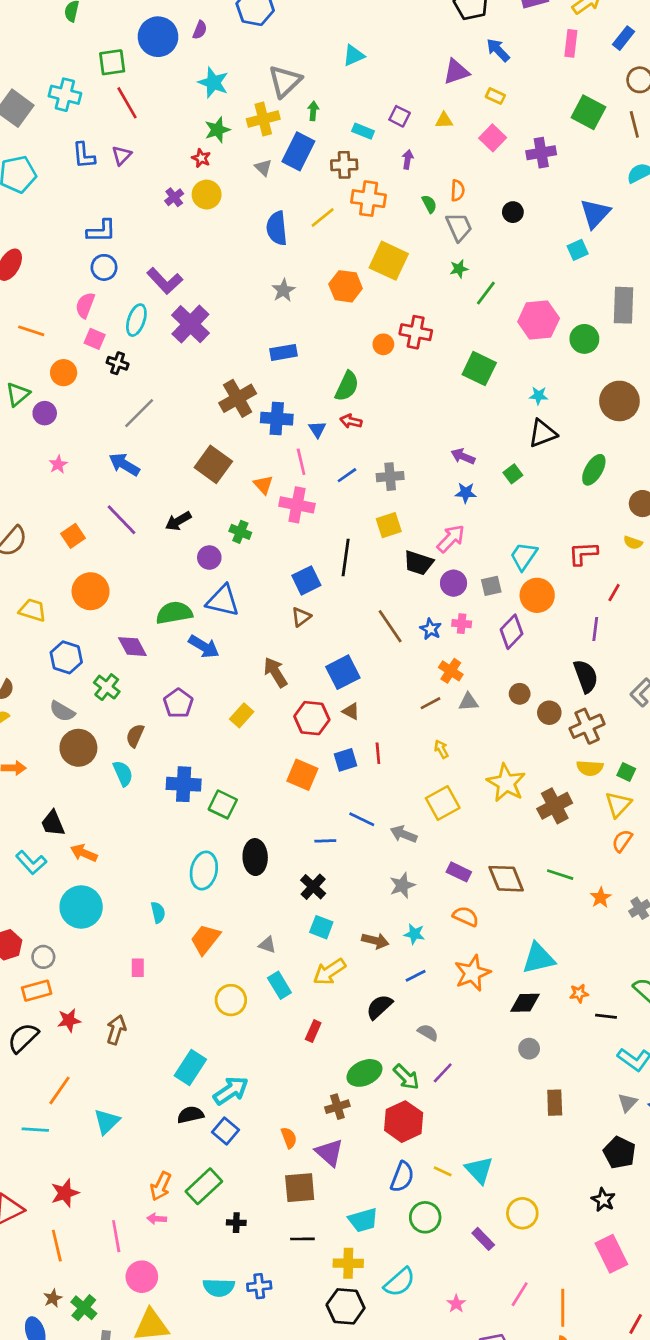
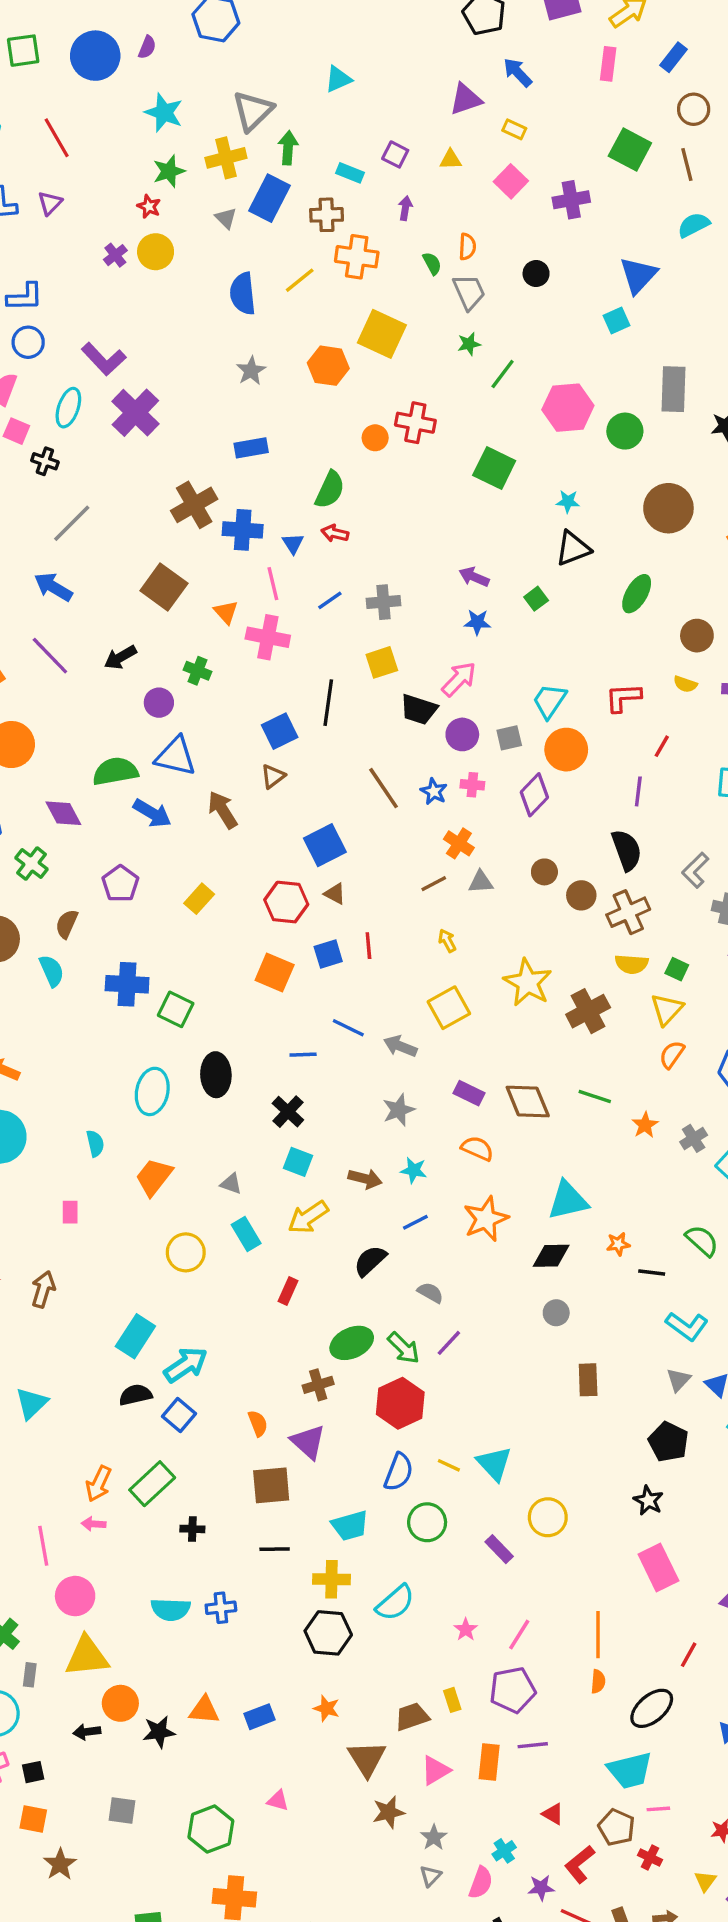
green square: (112, 62) -> (23, 51), moved
green arrow: (313, 111) -> (288, 148), size x1.4
brown arrow: (275, 672) -> (223, 810), moved
pink line: (520, 1294) -> (519, 1635), moved

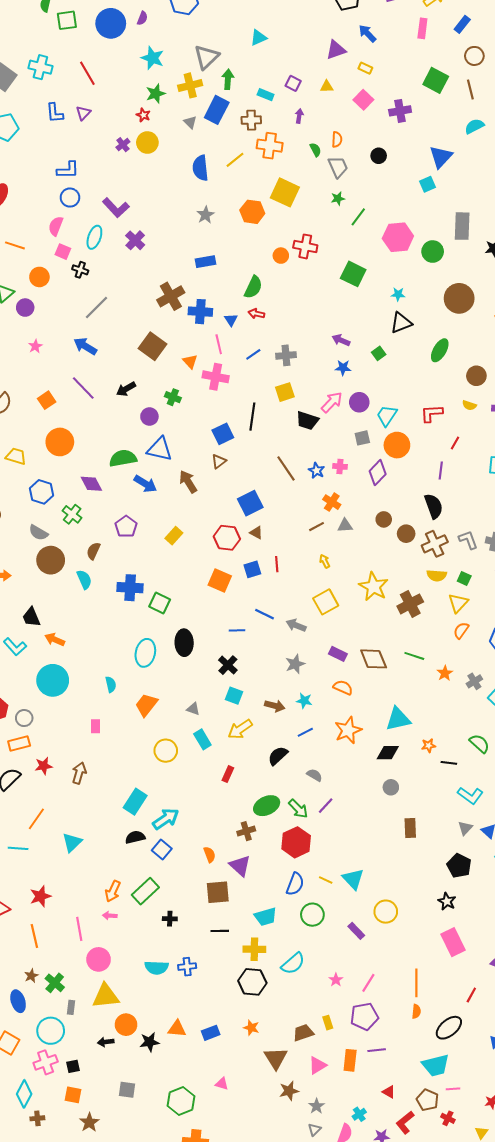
purple cross: (135, 413) -> (135, 240), size x0.7
purple circle: (462, 734) -> (359, 402), moved
gray L-shape: (695, 870) -> (468, 540), moved, turned 115

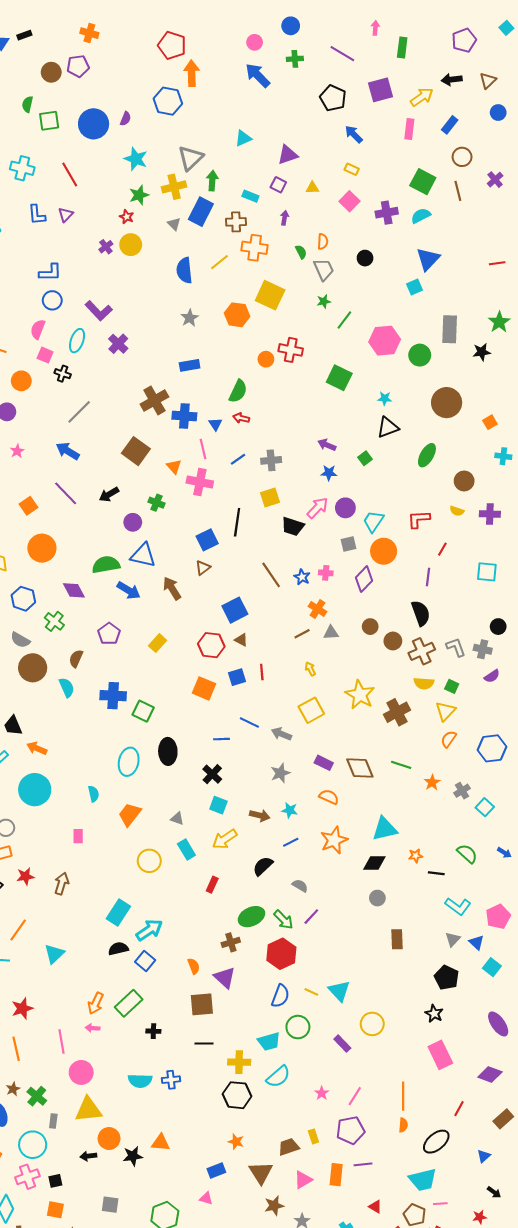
purple triangle: (336, 50) -> (288, 155), moved
cyan semicircle: (474, 126) -> (421, 216), moved
cyan trapezoid: (266, 917) -> (269, 1041), moved
blue rectangle: (211, 1033) -> (216, 1171), moved

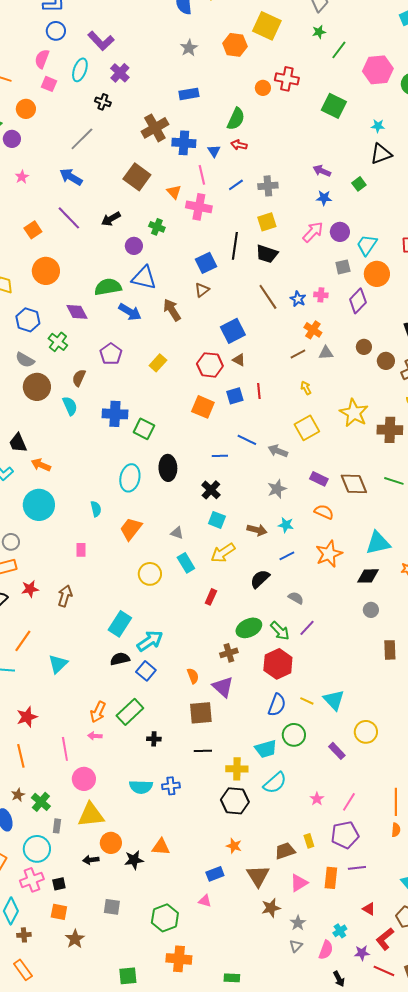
black cross: (63, 374) -> (103, 102), moved
black trapezoid: (293, 526) -> (267, 254), moved
brown cross: (397, 712) -> (390, 430), turned 30

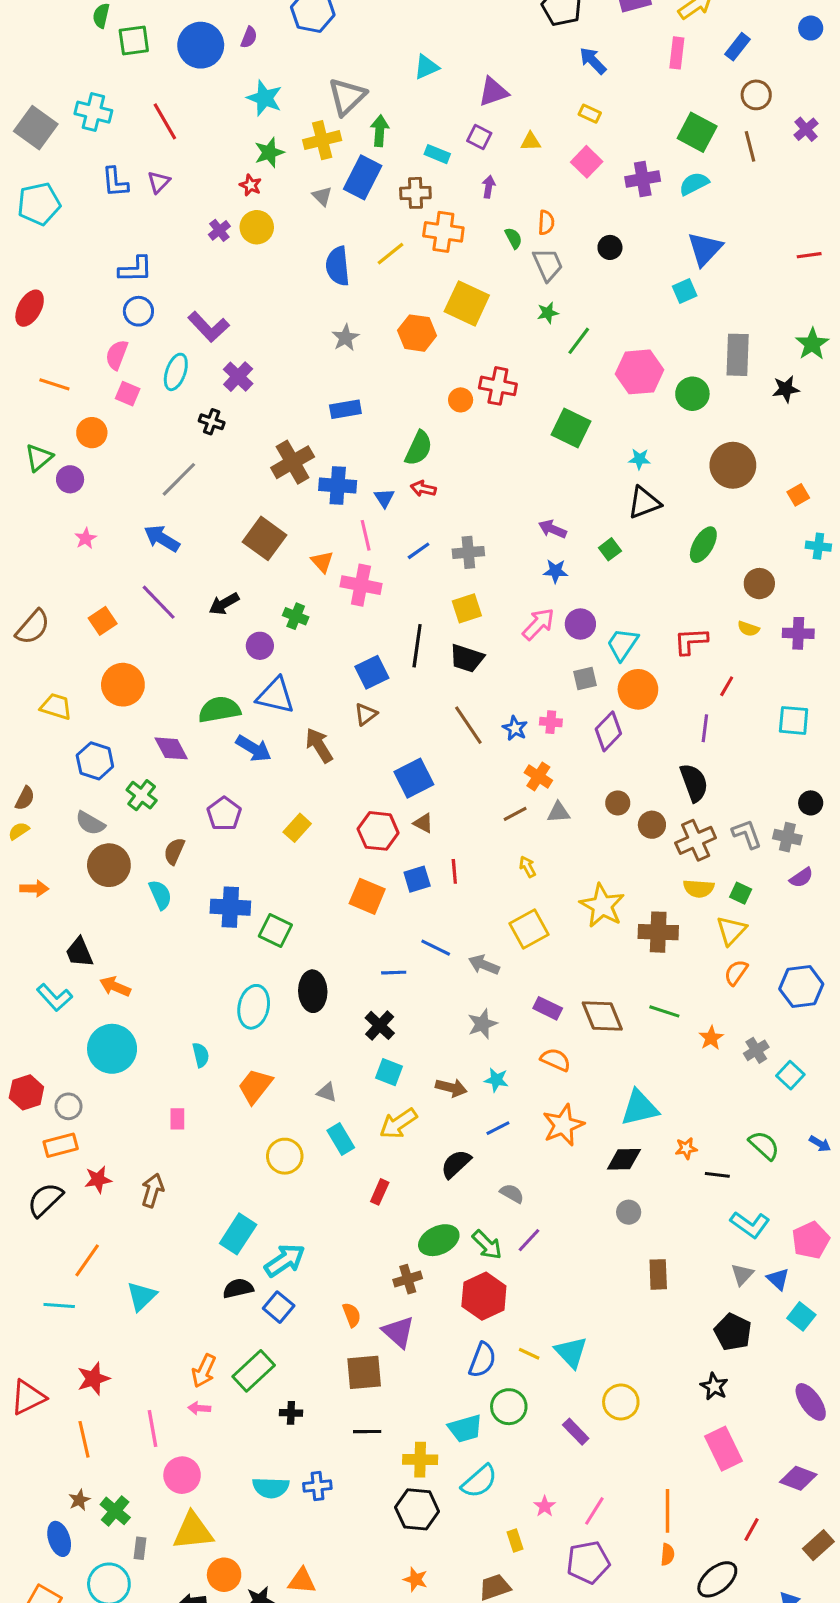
yellow rectangle: (309, 841) -> (515, 1540), moved

